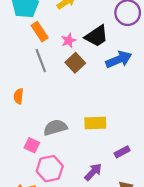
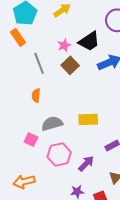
orange rectangle: (40, 32) -> (18, 37), moved
orange semicircle: (18, 96) -> (36, 95), moved
pink hexagon: (50, 169) -> (59, 155), moved

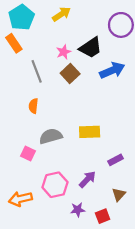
pink hexagon: (59, 155) -> (55, 185), moved

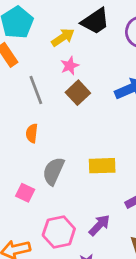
yellow arrow: (61, 14) -> (63, 37), moved
black trapezoid: (91, 48) -> (95, 21), moved
gray semicircle: (51, 136) -> (53, 171), turned -50

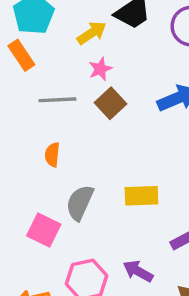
gray line: (36, 90) -> (57, 100), turned -72
pink square: (25, 193) -> (44, 230), size x1.4
purple arrow: (99, 225) -> (138, 271), turned -105

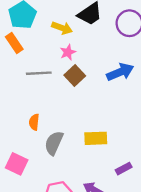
yellow arrow: (92, 33) -> (62, 28), turned 54
orange semicircle: (52, 155) -> (34, 122), moved
pink square: (44, 230) -> (17, 164), moved

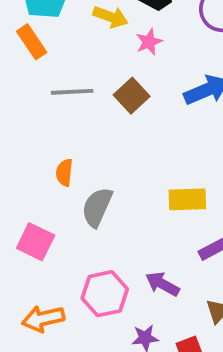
pink star: (68, 52) -> (149, 42), moved
yellow rectangle: (96, 138) -> (187, 199), moved

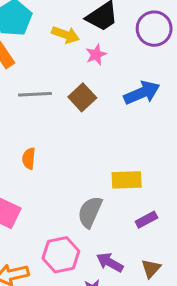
gray semicircle: (97, 207) -> (90, 212), moved
purple arrow: (162, 284) -> (110, 262), moved

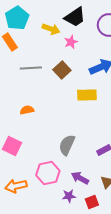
orange semicircle: (29, 158) -> (27, 110), turned 72
yellow rectangle: (127, 180) -> (87, 95), moved

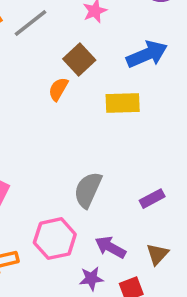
gray line: (31, 68) -> (30, 23), moved, turned -35
orange semicircle: (27, 110) -> (58, 89), moved, turned -48

